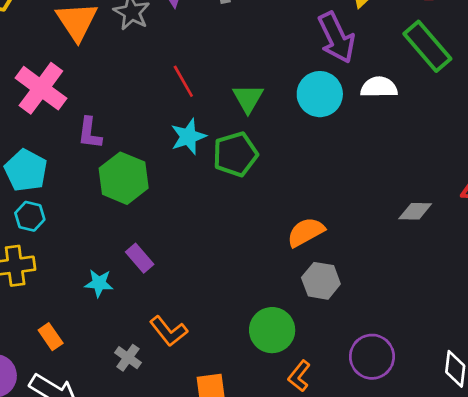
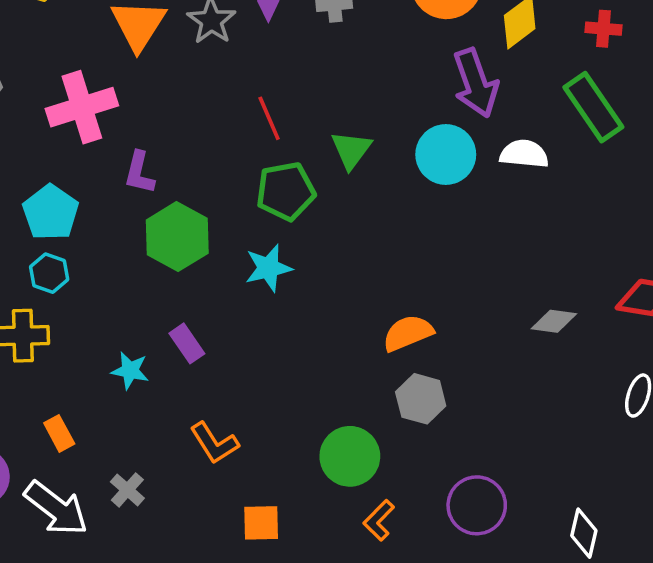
pink cross: (41, 88) -> (82, 107), turned 30
cyan star: (188, 137) -> (268, 268), moved
green pentagon: (235, 154) -> (286, 191), moved
gray cross: (128, 358) -> (127, 490), moved

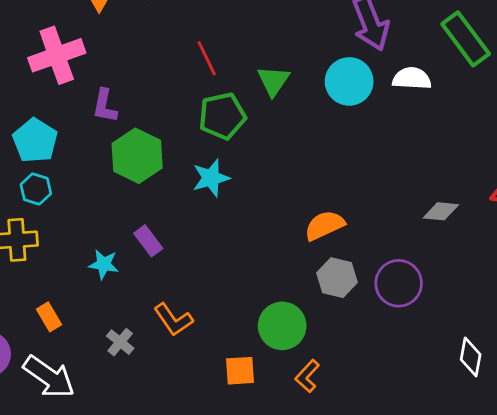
gray cross: (127, 490) -> (120, 342), moved
purple circle: (477, 505) -> (399, 283), moved
orange square: (261, 523) -> (240, 371), moved
white diamond: (584, 533) -> (471, 357), moved

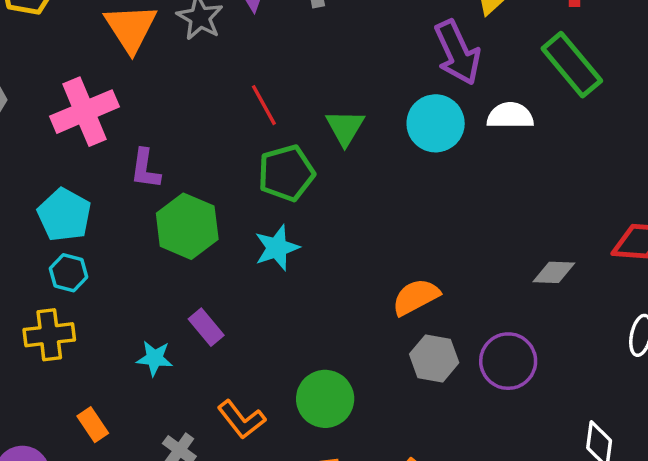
green circle: (282, 326) -> (325, 399), moved

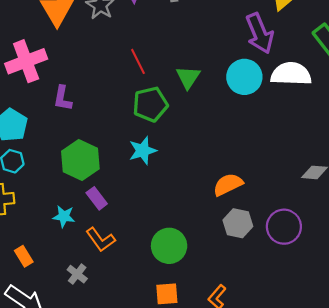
white semicircle: (510, 116) -> (291, 74), size x1.4
green hexagon: (187, 226) -> (80, 160), moved
orange L-shape: (241, 420) -> (100, 240), moved

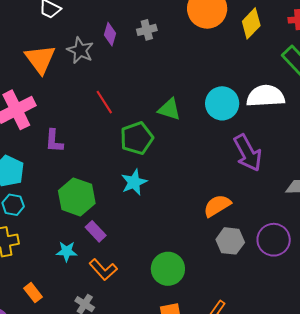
purple arrow: (260, 33) -> (248, 153), moved
red line: (138, 61) -> (104, 102), moved
green triangle: (188, 77) -> (169, 109), turned -40

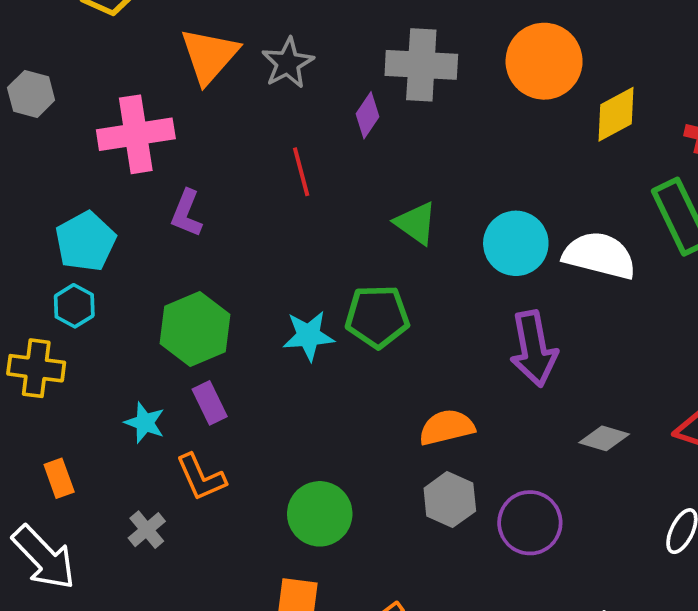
gray cross: (147, 30) -> (421, 65), size x1.8
purple diamond: (110, 34) -> (367, 115), moved
green pentagon: (137, 138) -> (377, 316), moved

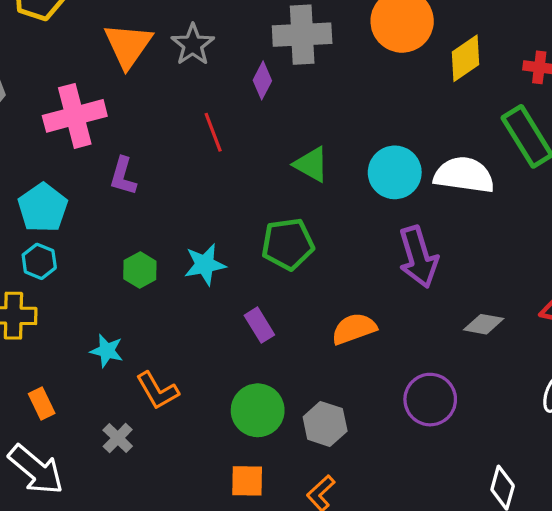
green hexagon: (195, 329) -> (140, 270), size x0.6
cyan star: (309, 336) -> (205, 265), moved
purple rectangle: (210, 403) -> (259, 325), moved
gray hexagon: (450, 500) -> (325, 424), moved

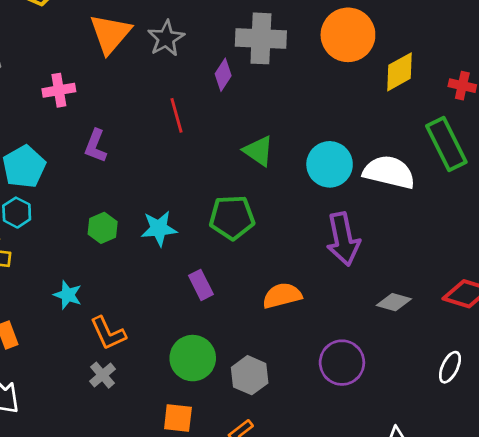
pink cross: (75, 116) -> (59, 90), size x0.6
gray cross: (118, 438) -> (102, 375), moved

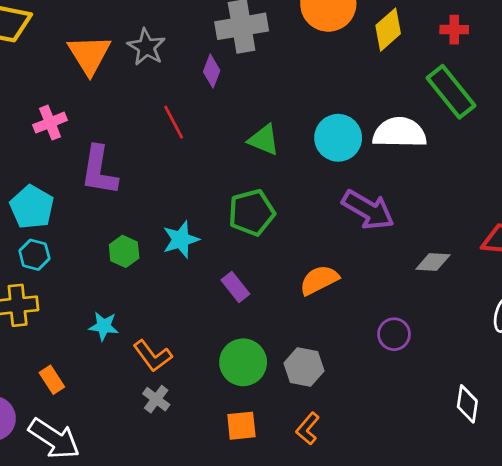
purple L-shape: (96, 146) -> (99, 171), size x1.5
purple arrow: (343, 239) -> (368, 210), turned -36
purple circle: (342, 363) -> (394, 334), size x0.7

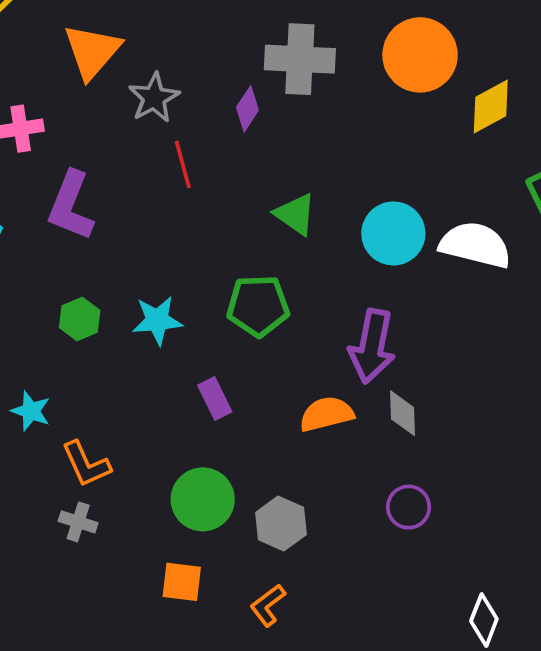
gray star: (146, 47) -> (154, 98), moved
purple arrow: (368, 210) -> (372, 346), moved, turned 58
gray diamond: (433, 262) -> (403, 413), moved, turned 72
gray cross: (156, 399) -> (78, 522), turned -32

